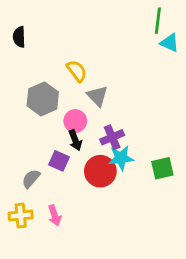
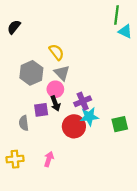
black semicircle: (19, 37) -> (14, 27), turned 40
gray triangle: (97, 96) -> (62, 73), moved
purple square: (59, 161) -> (41, 110), moved, turned -32
gray semicircle: (31, 179) -> (24, 123), moved, turned -48
pink arrow: (55, 215) -> (49, 159), moved, turned -144

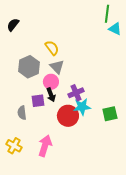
yellow cross: (15, 159) -> (14, 146), turned 35
pink arrow: (49, 159) -> (45, 146), size x1.5

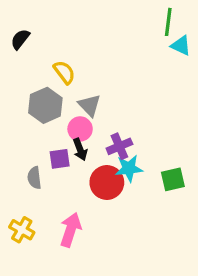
yellow semicircle: (52, 48) -> (64, 72), moved

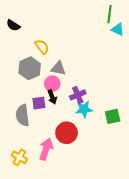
black semicircle: (20, 39) -> (13, 25), turned -96
gray triangle: (90, 105) -> (58, 68), turned -35
gray semicircle: (34, 178) -> (23, 115), size x1.5
red circle: (107, 183) -> (67, 133), moved
yellow cross: (22, 230) -> (19, 157), moved

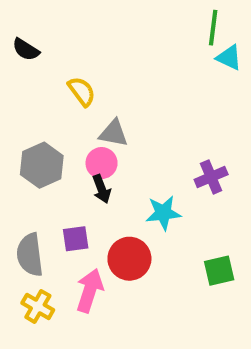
gray hexagon: (30, 68) -> (42, 165), moved
purple cross: (78, 95) -> (211, 177), moved
purple square: (39, 103) -> (76, 239), moved
gray semicircle: (23, 115) -> (30, 255), moved
green square: (113, 116) -> (219, 271), moved

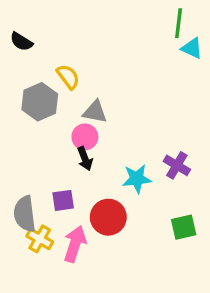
gray hexagon: (42, 165) -> (40, 102), moved
purple cross: (211, 177) -> (177, 165), moved, turned -36
yellow cross: (38, 306) -> (40, 239), moved

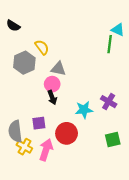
green line: (179, 23) -> (110, 44), moved

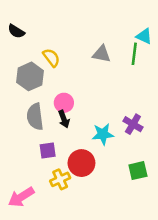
gray triangle: (58, 69) -> (102, 54), moved
gray semicircle: (15, 131) -> (35, 117), moved
yellow cross: (24, 147) -> (60, 179), moved, turned 35
pink arrow: (46, 150) -> (21, 197), moved, turned -140

